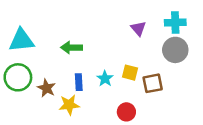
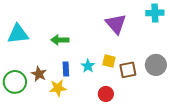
cyan cross: (175, 22) -> (155, 13), moved
purple triangle: (138, 28) -> (116, 24), size x1.6
gray circle: (175, 50) -> (156, 65), moved
green circle: (18, 77) -> (15, 82), moved

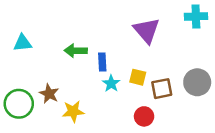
cyan triangle: (18, 34) -> (23, 43), size x0.7
blue rectangle: (66, 69) -> (102, 62), moved
red circle: (106, 94) -> (144, 116), moved

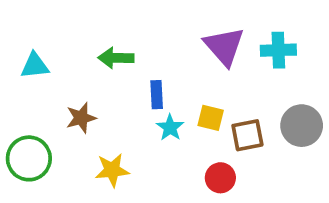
cyan cross: (196, 16) -> (278, 50), moved
green arrow: (76, 51) -> (116, 58), moved
brown star: (49, 94) -> (81, 118), moved, turned 30

